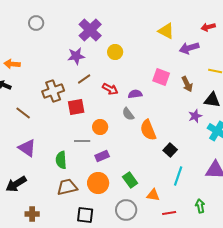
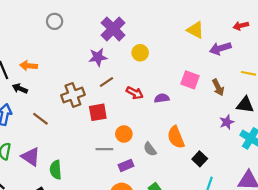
gray semicircle: (128, 114) -> (150, 149), moved
purple triangle: (27, 148) -> (31, 157), moved
green semicircle: (61, 160) -> (56, 170), moved

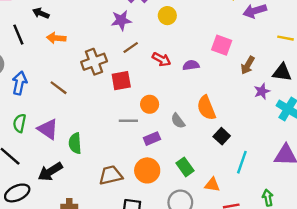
orange arrow: (29, 66) -> (56, 38), moved
brown arrow: (218, 87) -> (248, 65), moved, turned 56
black arrow: (20, 89) -> (41, 13), moved
black square: (200, 159) -> (222, 136), moved

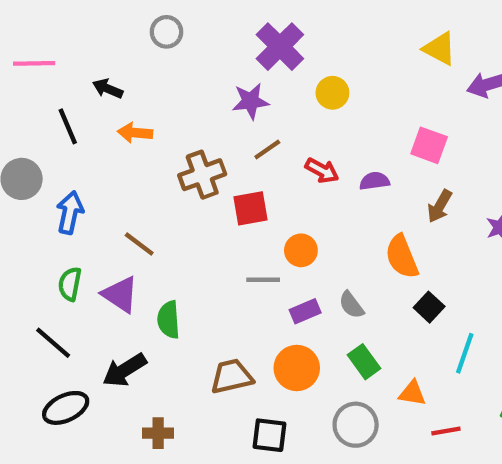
brown arrow: (248, 65) -> (440, 206), moved
brown line: (59, 88) -> (139, 244), moved
gray semicircle: (178, 121) -> (351, 305), moved

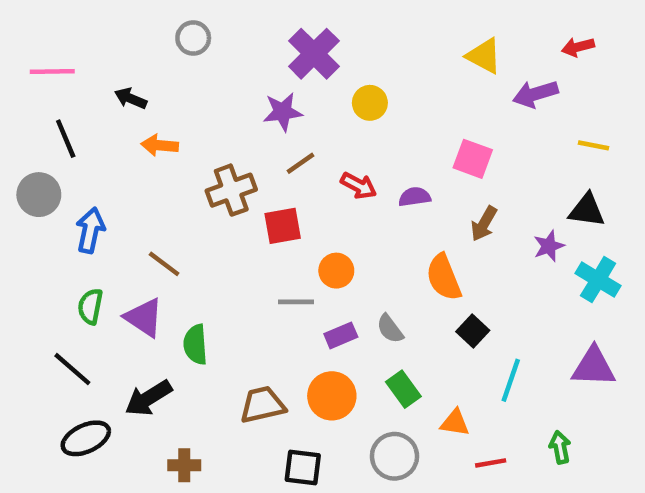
black line: (68, 126) -> (66, 139), moved

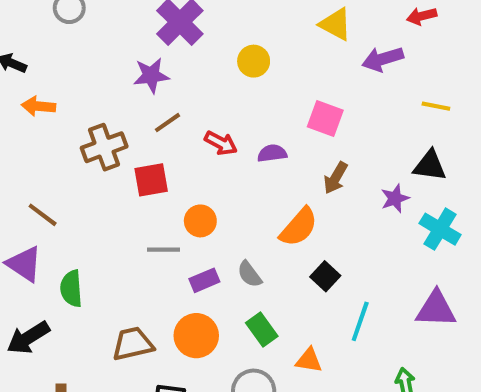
yellow circle: (370, 103) -> (254, 61), moved
orange semicircle: (444, 277) -> (299, 227), turned -117

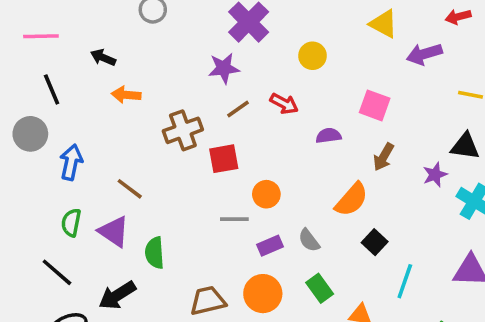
red arrow: (221, 143) -> (284, 104), moved

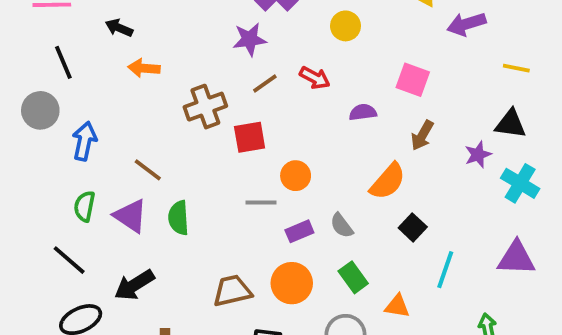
green semicircle: (155, 253) -> (179, 218), moved

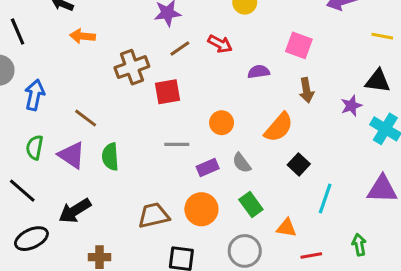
brown arrow: (422, 135) -> (307, 90), turned -40
orange circle: (296, 176) -> (222, 123), moved

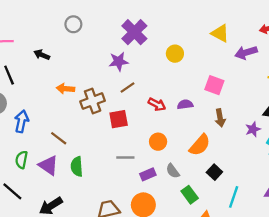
orange arrow: (82, 36) -> (65, 89), moved
red arrow: (220, 44) -> (157, 104), moved
green rectangle: (251, 205) -> (190, 195), moved

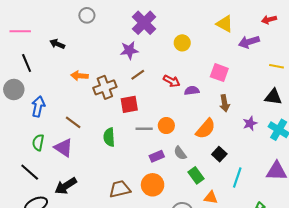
red arrow: (157, 104) -> (172, 81), moved
purple star: (253, 129) -> (250, 123), moved
gray line: (125, 157) -> (144, 129), moved
green semicircle: (77, 166) -> (109, 137), moved

